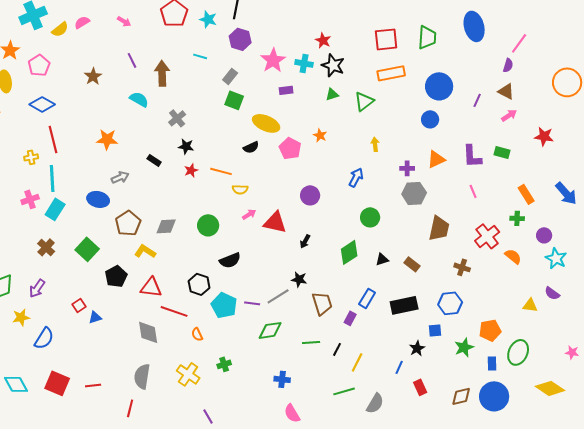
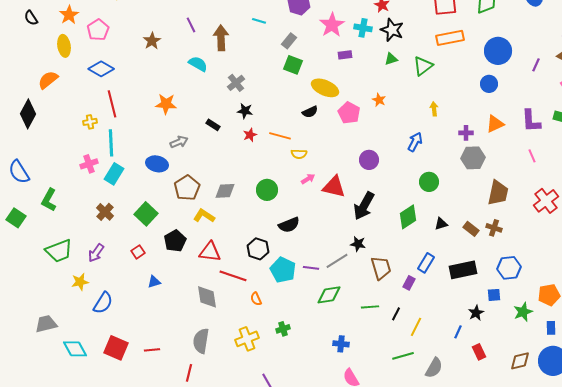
black arrow: (305, 241) -> (364, 206), size x2.0
brown cross: (462, 267) -> (494, 228), moved
red square: (79, 305) -> (138, 252), moved
yellow cross: (188, 374) -> (247, 339), turned 35

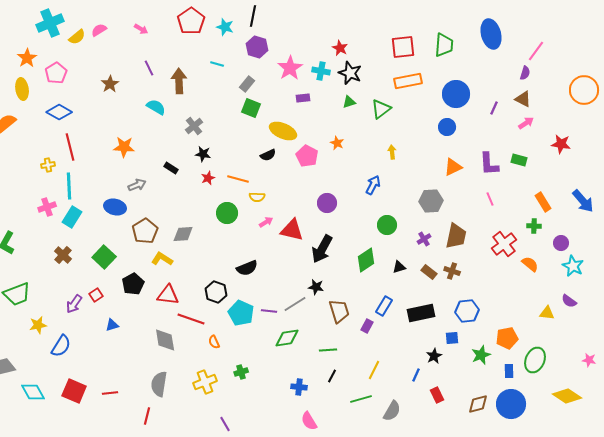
purple cross: (466, 133) -> (424, 239), moved, turned -32
green circle: (267, 190) -> (227, 213), moved
purple arrow: (96, 253) -> (74, 304), moved
black line: (396, 314) -> (332, 376), moved

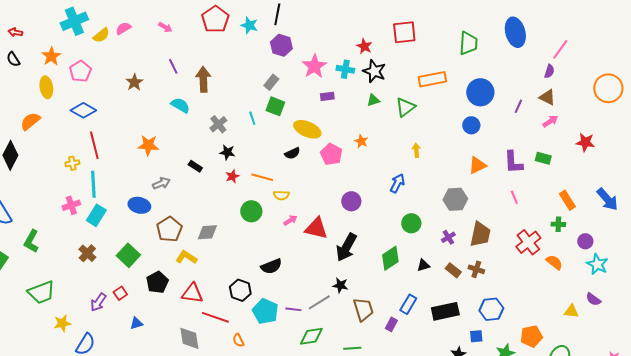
red square: (403, 47) -> (404, 32), moved
cyan line: (217, 64) -> (252, 118), moved, turned 56

